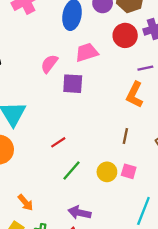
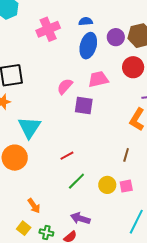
pink square: (129, 171) -> (126, 186), turned -32

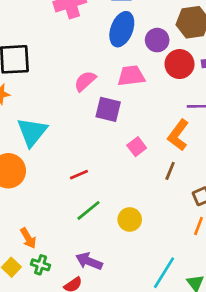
purple circle: (116, 37) -> (157, 40), moved
brown line: (126, 155) -> (170, 171), moved
pink square: (126, 186) -> (137, 147), moved, turned -32
green cross: (46, 233) -> (41, 265), moved

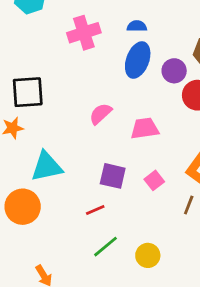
pink trapezoid: (131, 76) -> (145, 128), moved
purple square: (108, 109) -> (113, 176), moved
cyan triangle: (32, 132) -> (47, 167), turned 40

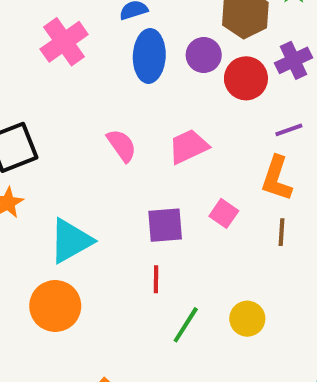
pink semicircle: (100, 114) -> (122, 145), turned 115
red line: (95, 210) -> (156, 279), turned -48

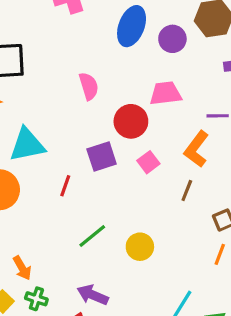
red circle: (246, 78) -> (131, 121), moved
pink trapezoid: (189, 146) -> (165, 93), moved
purple square: (165, 225) -> (102, 156), turned -32
red line: (156, 279) -> (65, 186), moved

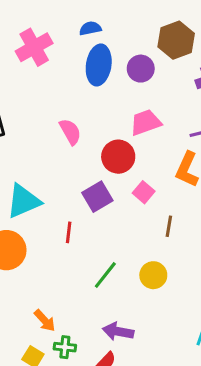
brown line: (187, 190) -> (169, 226), moved

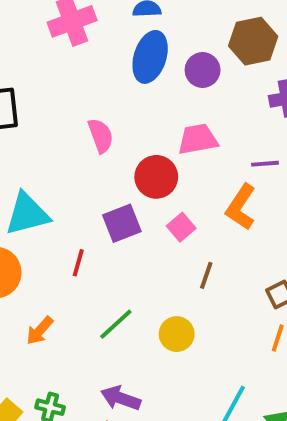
orange arrow: (45, 321) -> (40, 331), moved, turned 75

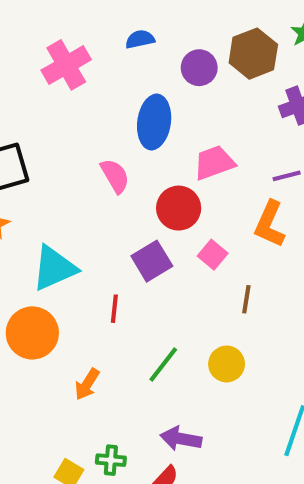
blue ellipse: (150, 57) -> (154, 122), moved
purple circle: (203, 70) -> (199, 68), moved

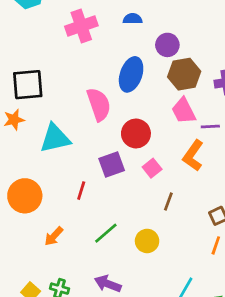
brown hexagon: (253, 54) -> (184, 74), moved
pink trapezoid: (214, 163) -> (184, 111), moved, turned -108
pink semicircle: (115, 176) -> (99, 104), size x1.4
cyan triangle: (54, 268) -> (55, 138), moved

